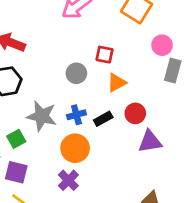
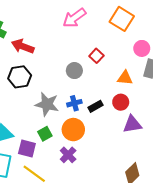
red square: (105, 55) -> (96, 56), turned 32
orange triangle: (117, 83) -> (125, 78), moved, turned 35
green square: (16, 139) -> (45, 134), moved

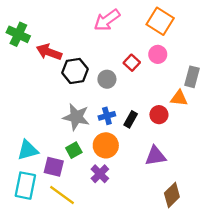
pink circle: (142, 48) -> (158, 54), moved
black hexagon: (20, 77) -> (75, 71), moved
orange triangle: (125, 78) -> (179, 98), moved
black rectangle: (95, 106) -> (131, 119), turned -32
purple triangle: (132, 124) -> (155, 156), moved

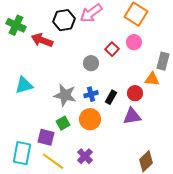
black hexagon: (75, 71) -> (64, 20), moved
cyan triangle: (28, 150) -> (24, 85), moved
purple triangle: (155, 156) -> (132, 116), moved
purple cross: (100, 174) -> (85, 156), moved

